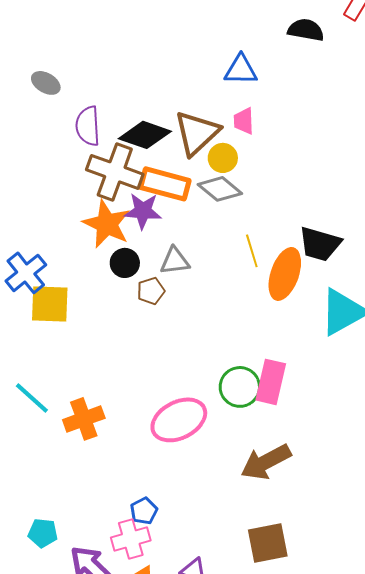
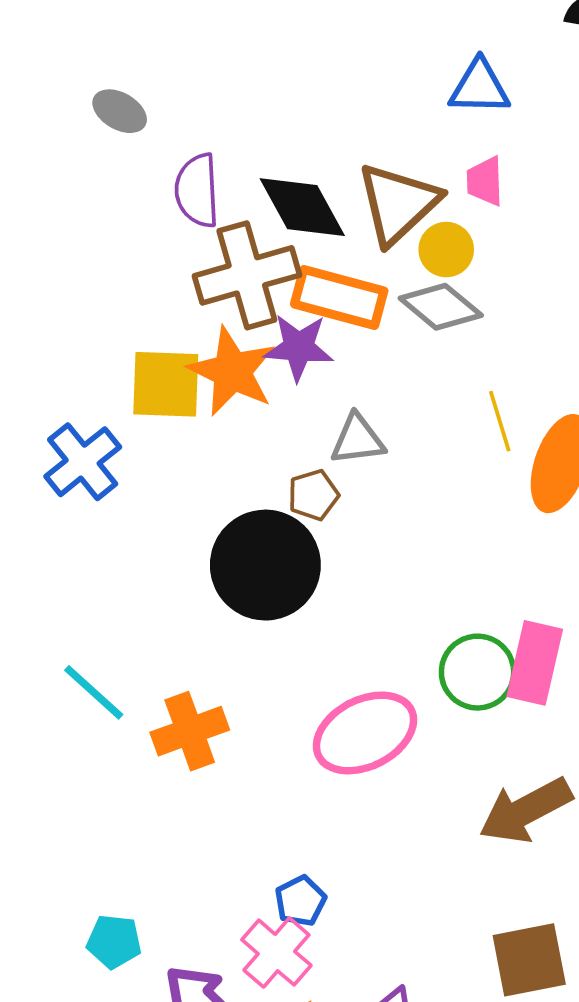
black diamond: (145, 135) -> (302, 207), turned 42
brown cross: (115, 172) -> (247, 275), turned -36
black circle: (125, 263) -> (265, 565), moved, size x2.0
yellow square: (50, 304) -> (166, 384), moved
pink cross: (131, 539) -> (276, 953), turned -33

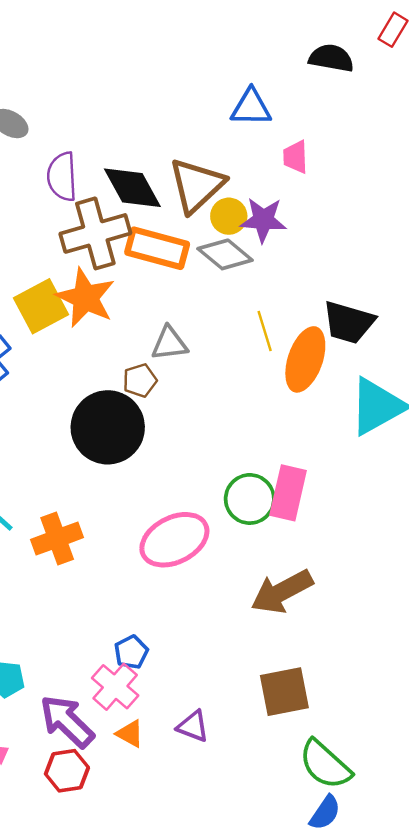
pink trapezoid: (485, 181) -> (295, 157), moved
purple star: (299, 347) -> (263, 220), moved
yellow square: (166, 384) -> (41, 306), turned -30

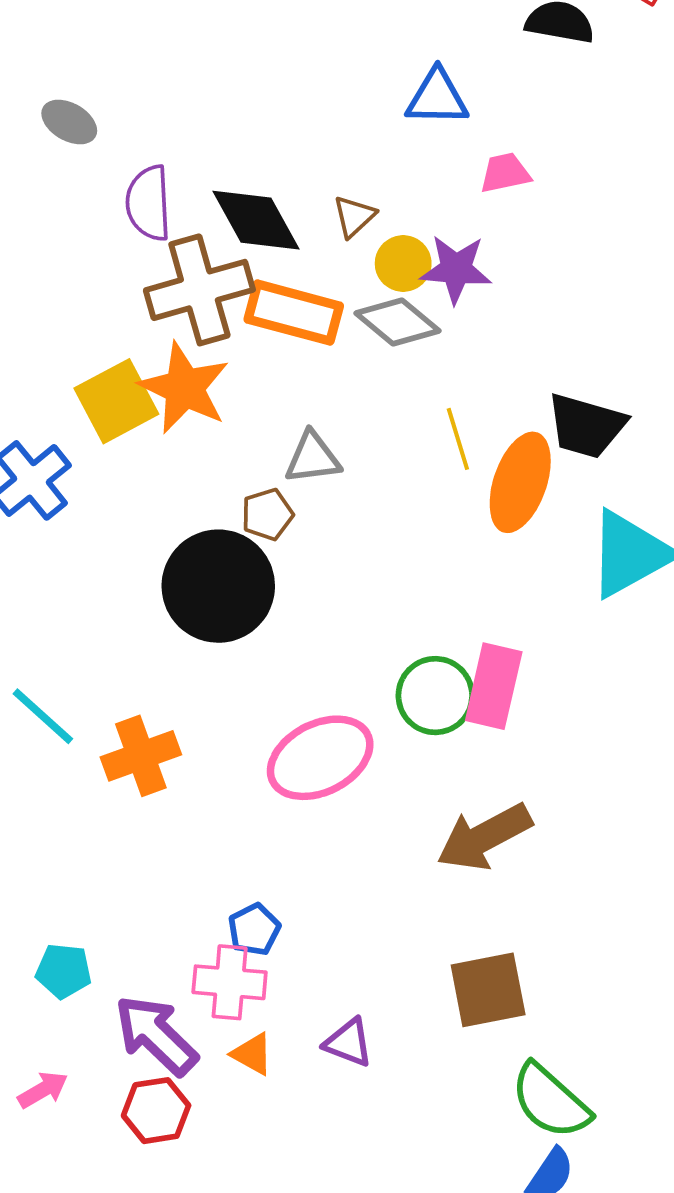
pink trapezoid: (295, 157) -> (505, 173), turned 80
brown triangle: (197, 185) -> (354, 216), size x0.5
pink cross: (115, 687) -> (230, 982), turned -36

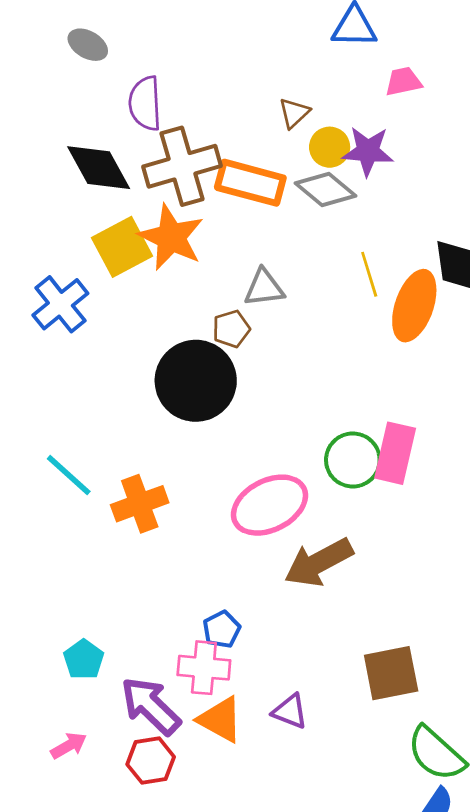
black diamond: (256, 220) -> (99, 168), moved
brown arrow: (484, 837) -> (319, 562), moved
cyan pentagon: (64, 971) -> (84, 659), turned 30
orange triangle: (252, 1054) -> (220, 720), size x1.5

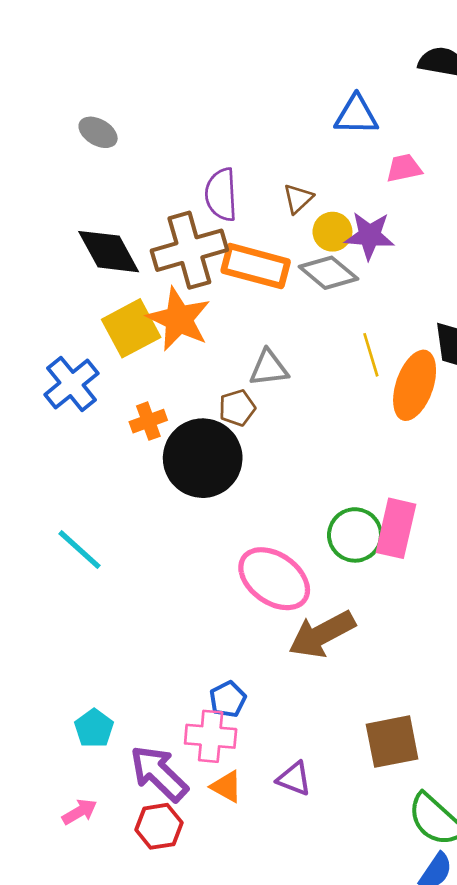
purple semicircle: (145, 103) -> (221, 195), moved
orange cross: (140, 504) -> (148, 421), moved, size x0.7
pink ellipse: (269, 505) -> (274, 579), turned 62
orange triangle: (220, 720) -> (226, 787), size x0.7

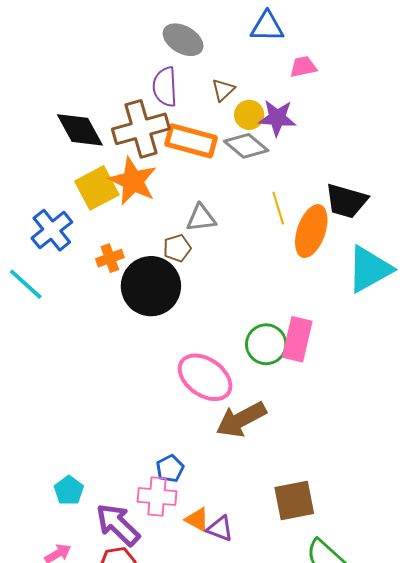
gray ellipse: (98, 132) -> (183, 40), moved, size x1.4
cyan line: (79, 550) -> (26, 284), moved
orange triangle: (226, 787) -> (197, 520), moved

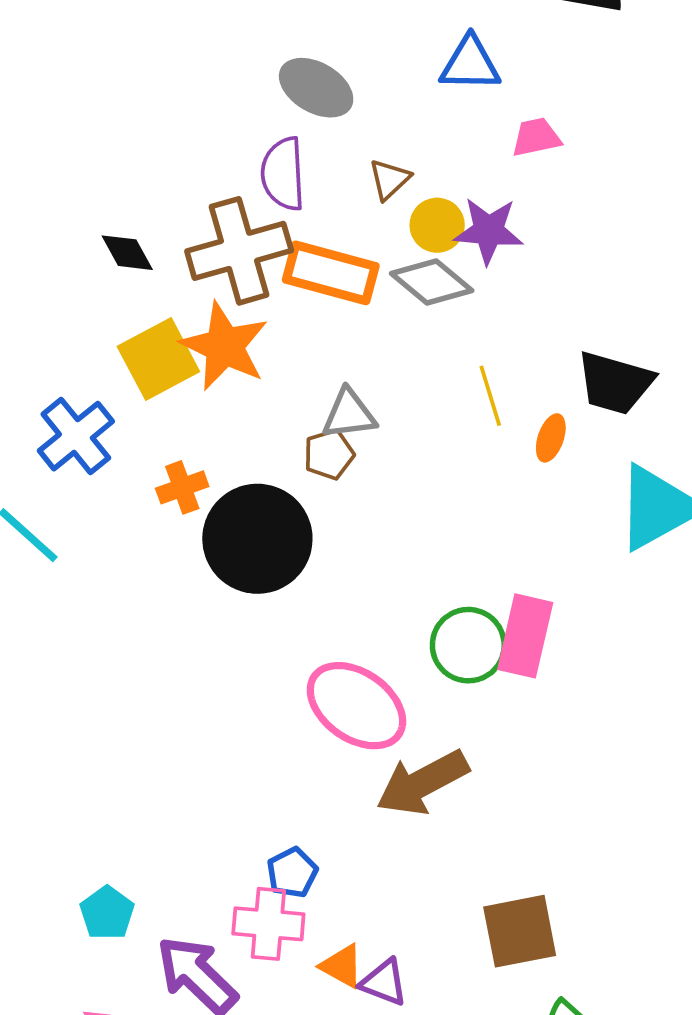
black diamond: (80, 130) -> (127, 253), size x0.6
orange ellipse: (311, 231) -> (551, 438), size x0.5
brown pentagon: (177, 248) -> (329, 454), moved

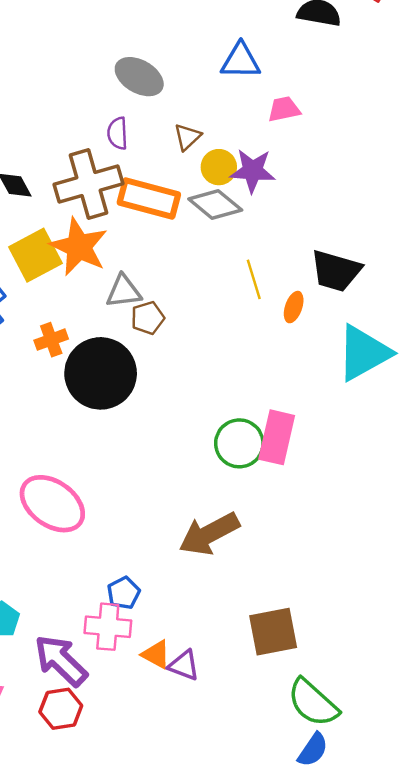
purple semicircle: (283, 174) -> (117, 133), size x0.7
gray triangle: (349, 414) -> (124, 291), moved
pink ellipse: (356, 706) -> (52, 504), moved

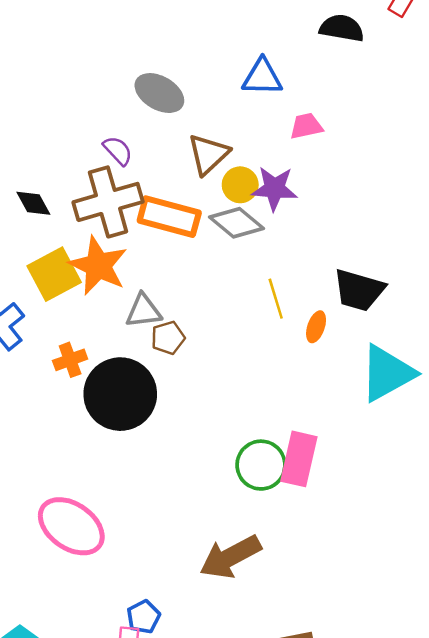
purple semicircle: (117, 133) -> (118, 151), moved, turned 140
brown triangle: (187, 137) -> (208, 154), size x1.5

